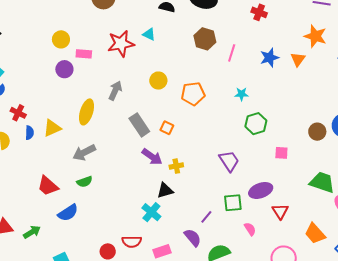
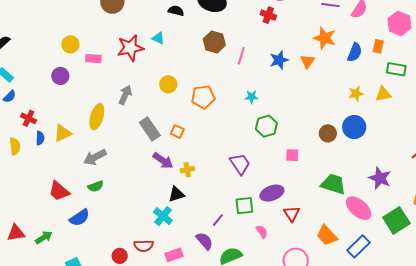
purple circle: (64, 69) -> (60, 76), moved

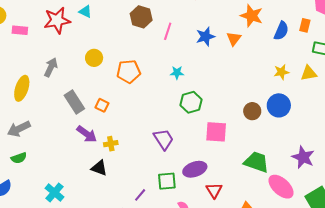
pink square: (292, 155) -> (216, 132), size x1.6
black triangle: (176, 194) -> (99, 168), turned 36
cyan cross: (163, 216) -> (54, 193), moved

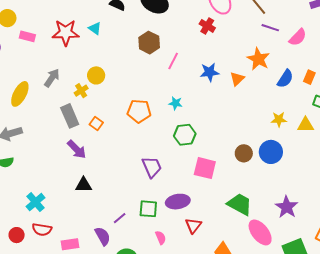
orange pentagon: (129, 71) -> (139, 111), moved
yellow cross: (111, 144) -> (81, 91), moved, turned -32
black triangle: (99, 168) -> (84, 185), turned -30

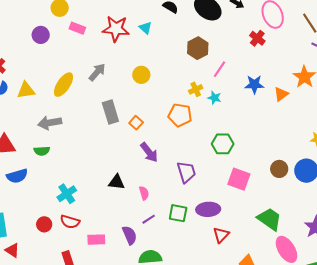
yellow cross: (81, 91) -> (196, 89), moved
cyan star: (176, 103) -> (214, 98), moved
purple arrow: (77, 149) -> (149, 152), moved
pink semicircle: (161, 238) -> (144, 193), moved

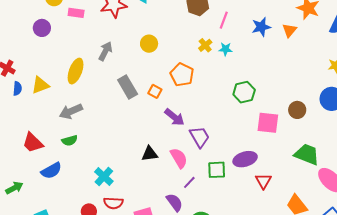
orange pentagon: (180, 115) -> (182, 75), moved, turned 30
brown circle: (279, 169) -> (297, 110), moved
purple trapezoid: (186, 172) -> (200, 137), moved
pink semicircle: (144, 193) -> (179, 158), size x1.5

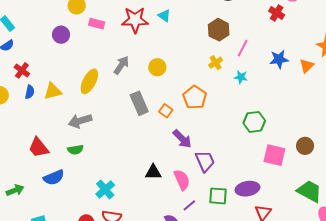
yellow circle: (149, 44) -> (157, 67), moved
yellow cross: (205, 45) -> (216, 63), moved

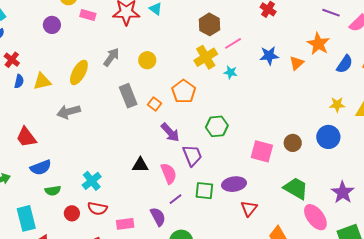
pink line: (243, 48) -> (233, 43), turned 30
yellow cross: (216, 63) -> (206, 57), size x1.6
green hexagon: (254, 122) -> (217, 126), moved
green semicircle: (75, 150) -> (53, 191), moved

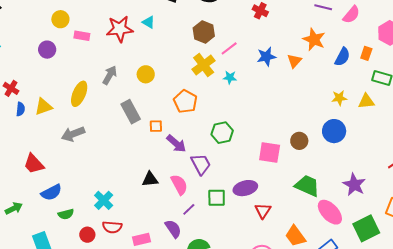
orange square: (155, 104) -> (156, 126), moved, turned -32

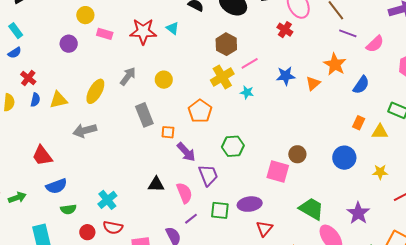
orange rectangle: (366, 53) -> (359, 123), moved
yellow star: (339, 98) -> (380, 172), moved
brown circle: (299, 141) -> (297, 154), moved

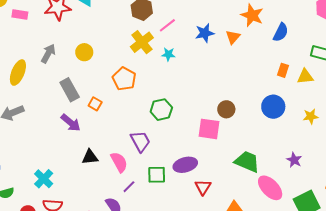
orange square: (168, 132) -> (95, 104), turned 32
purple arrow: (186, 152) -> (71, 123), moved
purple star: (358, 213) -> (294, 160), size x0.7

